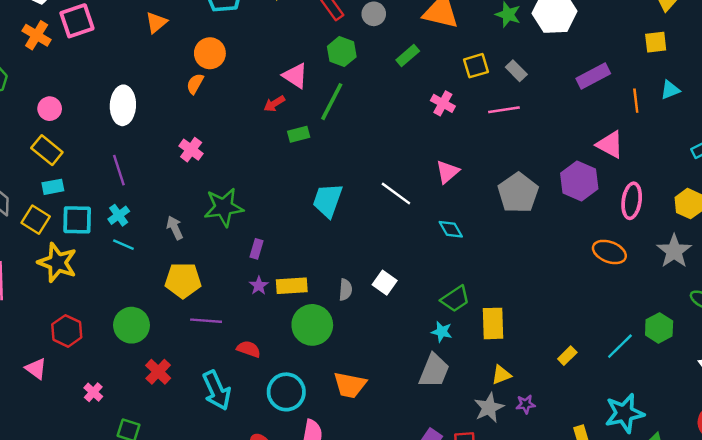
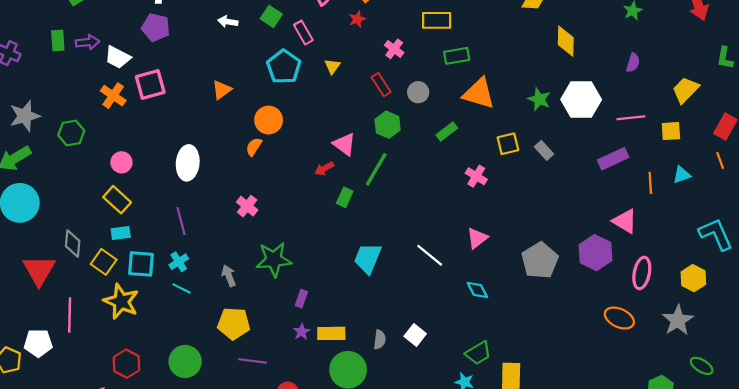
pink line: (504, 110) -> (631, 118), moved
green rectangle: (299, 134) -> (345, 197), turned -54

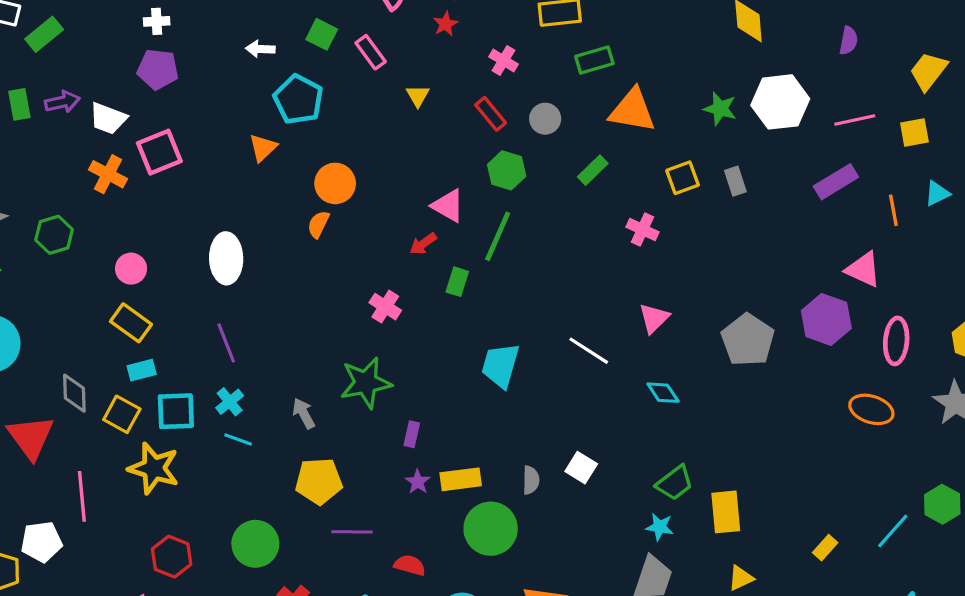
cyan pentagon: (284, 67) -> (298, 99), moved
gray rectangle: (544, 150) -> (735, 181), turned 30
pink cross: (247, 206) -> (385, 307), moved

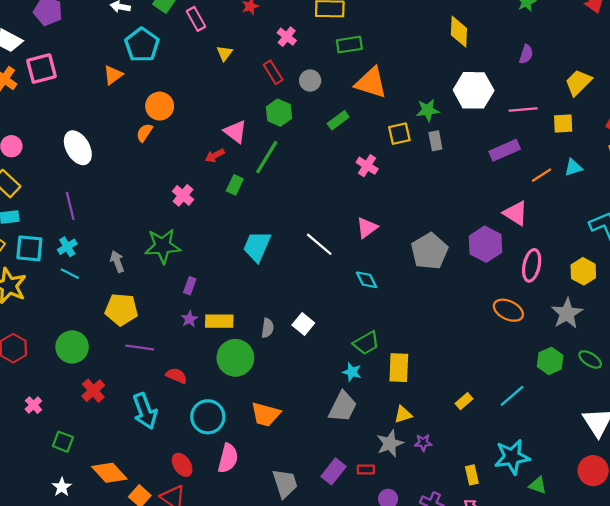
green star: (720, 109) -> (428, 110), moved, turned -30
orange line: (893, 210) -> (542, 175), turned 60
white ellipse: (226, 258) -> (78, 148), turned -36
green hexagon: (942, 504) -> (550, 361), moved

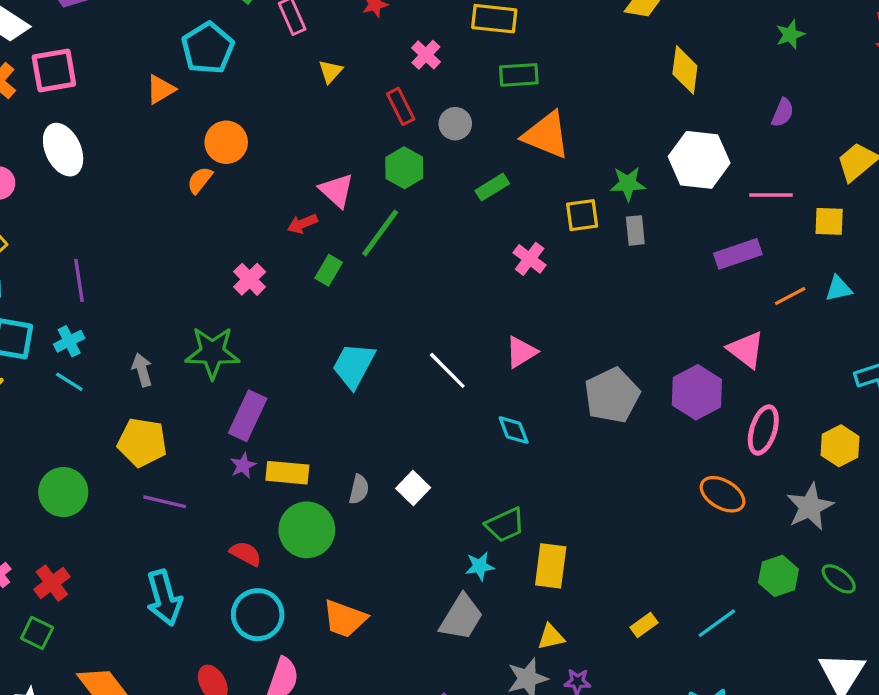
white ellipse: (78, 148) -> (63, 150), moved
purple rectangle: (190, 286) -> (248, 416), size x1.8
cyan star: (352, 372) -> (480, 566), turned -30
red semicircle: (176, 376) -> (246, 554), moved
red cross: (93, 391) -> (52, 583), moved

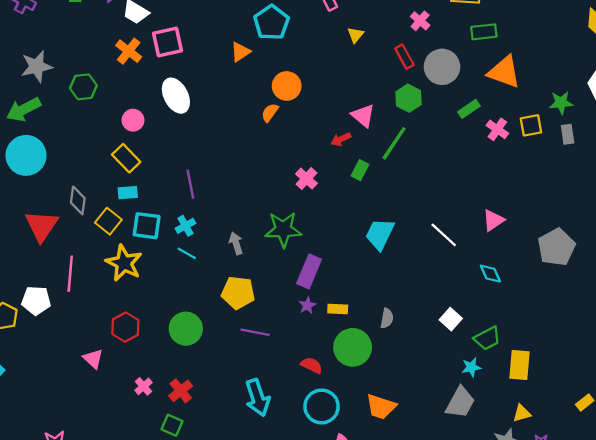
gray circle: (455, 124) -> (442, 67), size x1.6
pink cross: (530, 259) -> (497, 129), moved
yellow rectangle: (287, 473) -> (338, 309), size x0.7
white square: (413, 488) -> (451, 319), moved

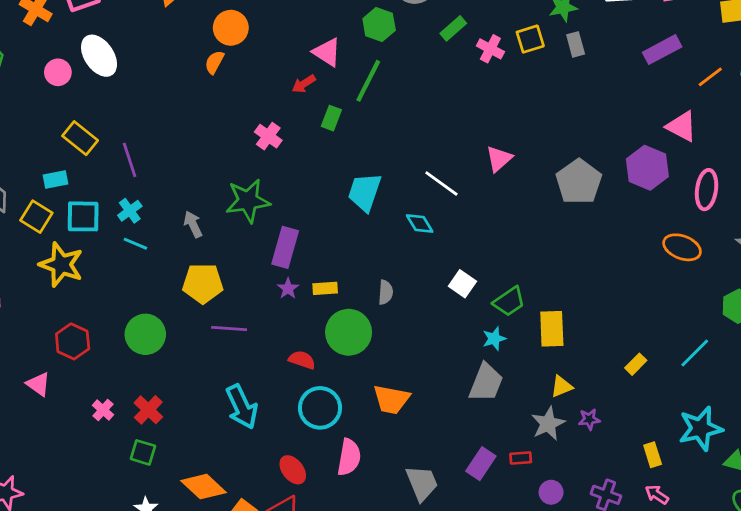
pink circle: (133, 120) -> (58, 72), moved
yellow rectangle: (126, 158) -> (80, 138), moved
cyan diamond: (490, 274) -> (420, 223), moved

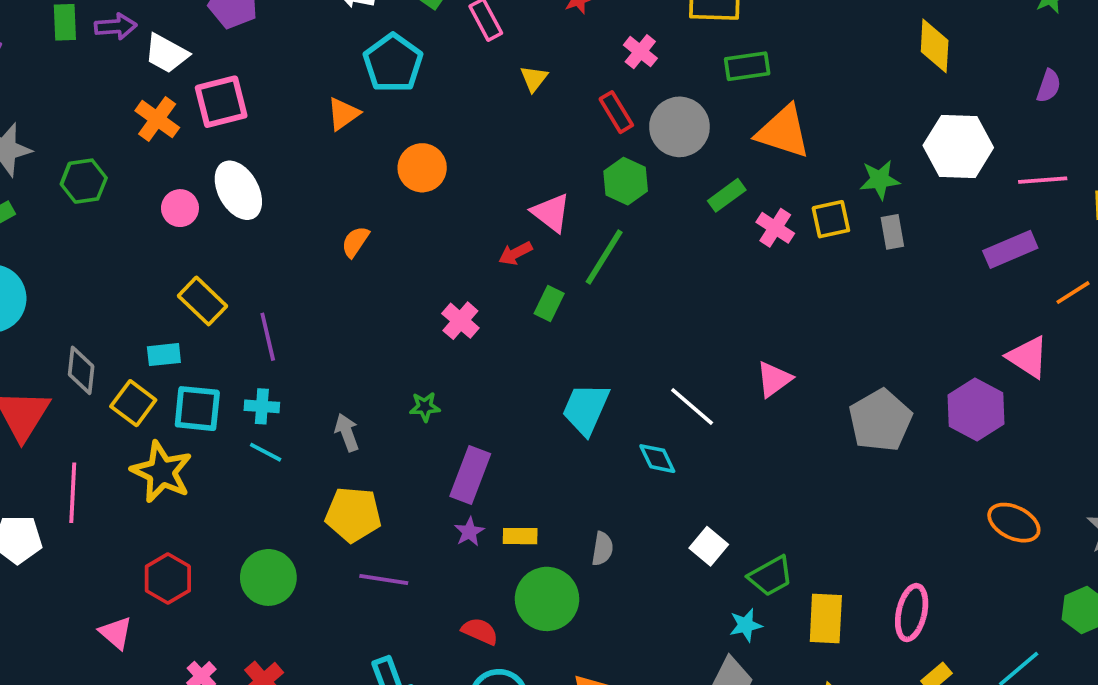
orange semicircle: (214, 62) -> (355, 242), moved
pink ellipse: (707, 190) -> (912, 613), moved
green star: (248, 201) -> (425, 407), size x0.5
cyan cross: (130, 211) -> (262, 406), turned 35

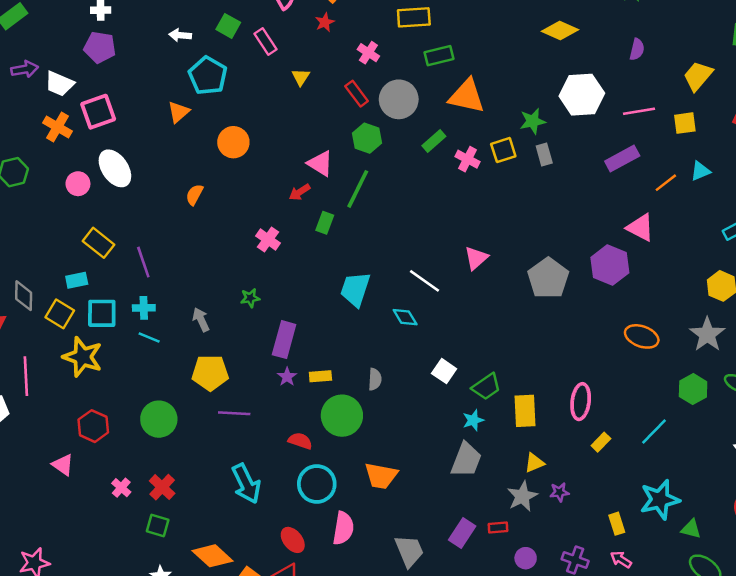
yellow diamond: (935, 46) -> (560, 31), turned -64

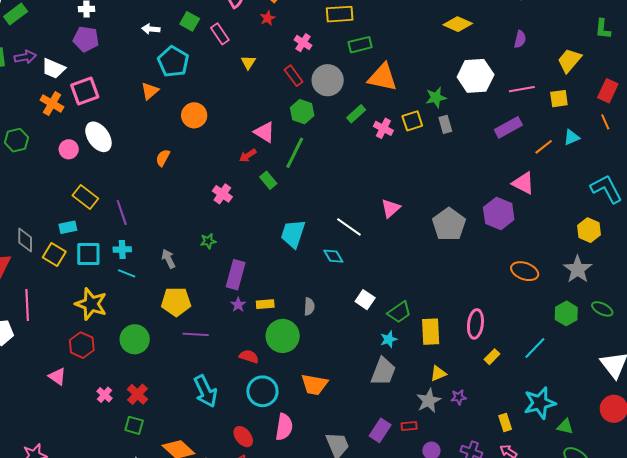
green rectangle: (325, 223) -> (268, 180), turned -60
yellow star: (83, 357) -> (91, 304), moved

